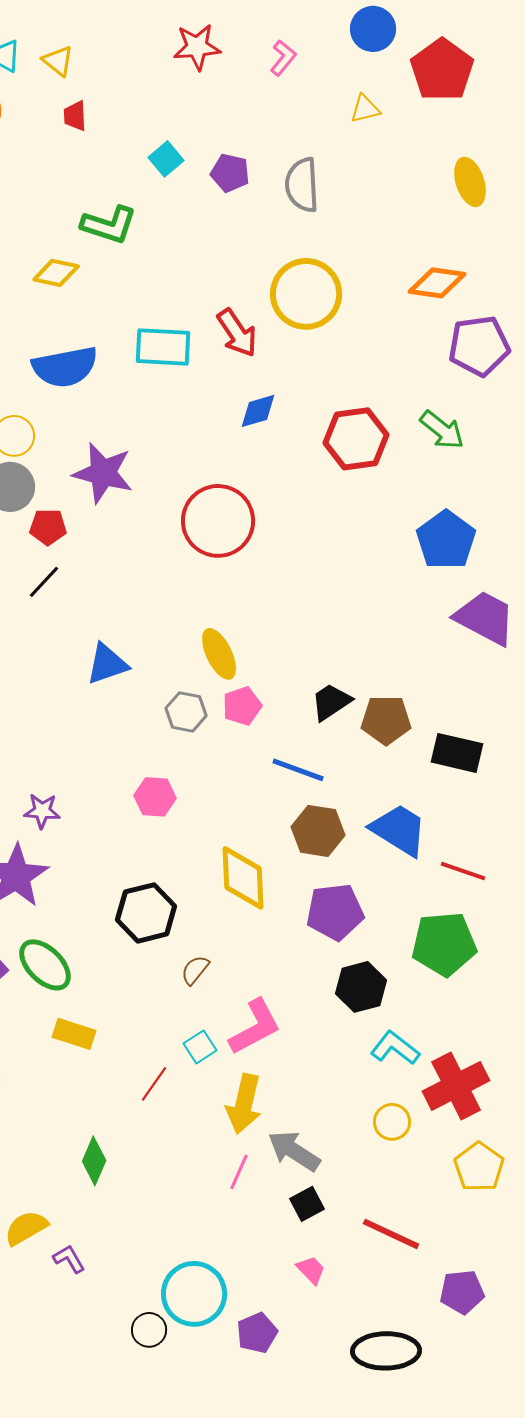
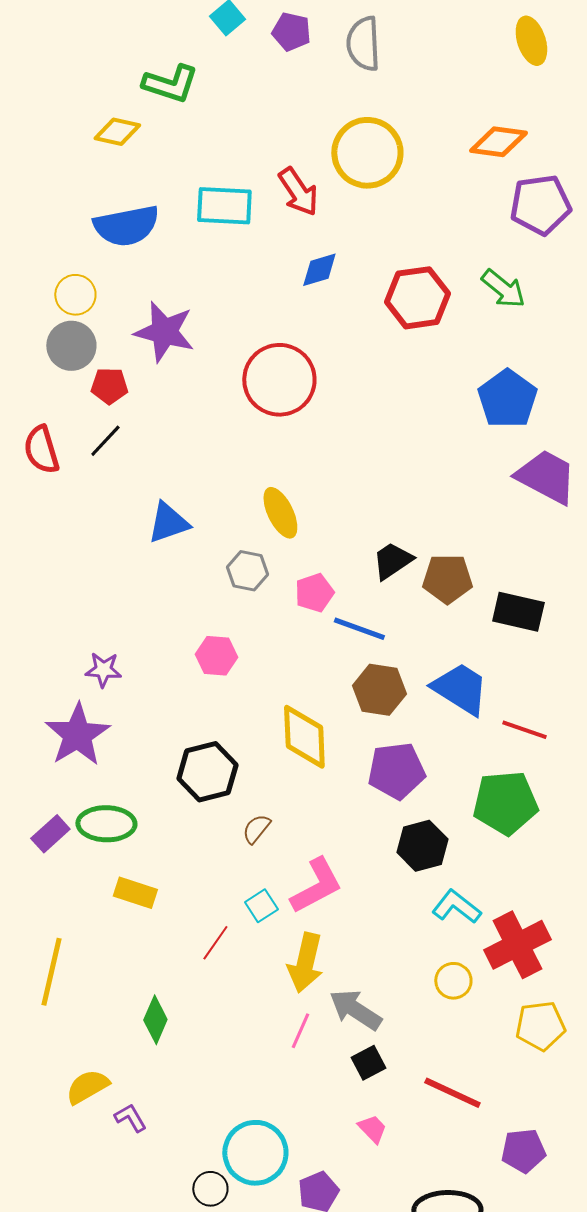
pink pentagon: (242, 706) -> (314, 593), moved
green ellipse: (45, 965) -> (106, 824), turned -44
yellow pentagon: (479, 1167) -> (540, 1026), turned 30

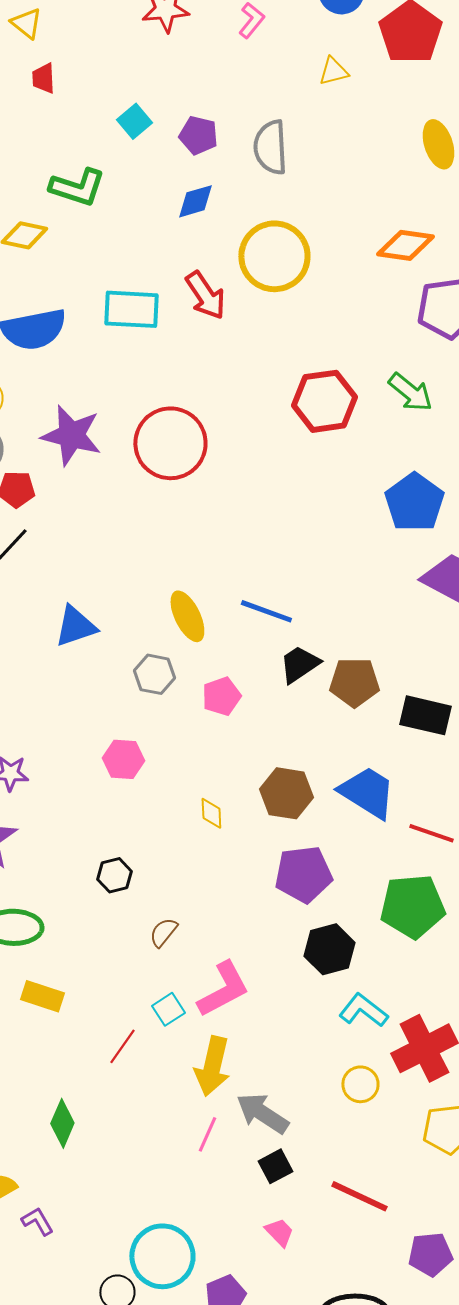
blue diamond: (319, 270) -> (195, 201), moved
red circle: (279, 380) -> (170, 443), moved
blue line: (359, 629) -> (266, 611), moved
yellow diamond: (304, 737) -> (211, 813), moved, size x0.5
black hexagon: (207, 772) -> (114, 875), size x0.6

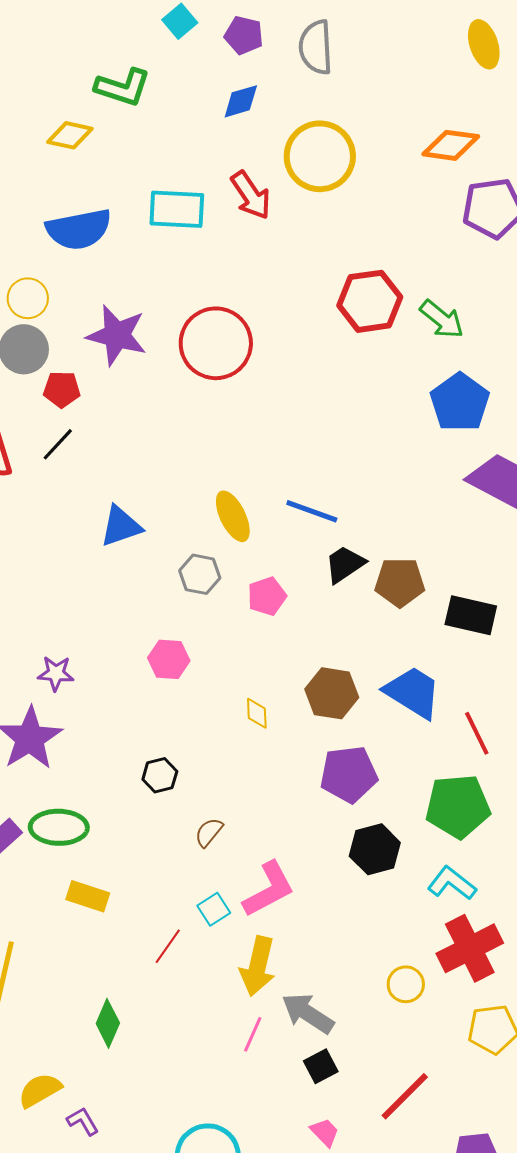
green arrow: (410, 392) -> (442, 319), moved
red line: (431, 833) -> (477, 733), turned 45
cyan L-shape: (363, 1010) -> (452, 883), moved
red line: (359, 1196) -> (405, 1096), turned -70

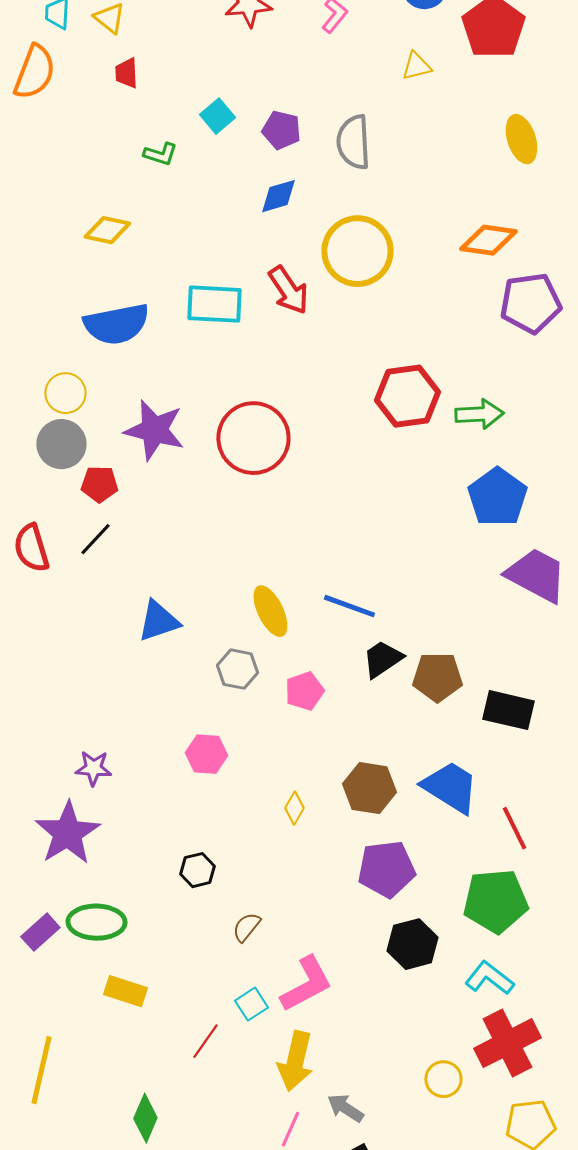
green L-shape: (123, 87) -> (160, 154), moved, size x0.6
green arrow: (442, 319) -> (479, 414), turned -42
yellow diamond: (257, 713) -> (294, 808), turned 32
gray arrow: (308, 1013) -> (345, 1108), size x0.7

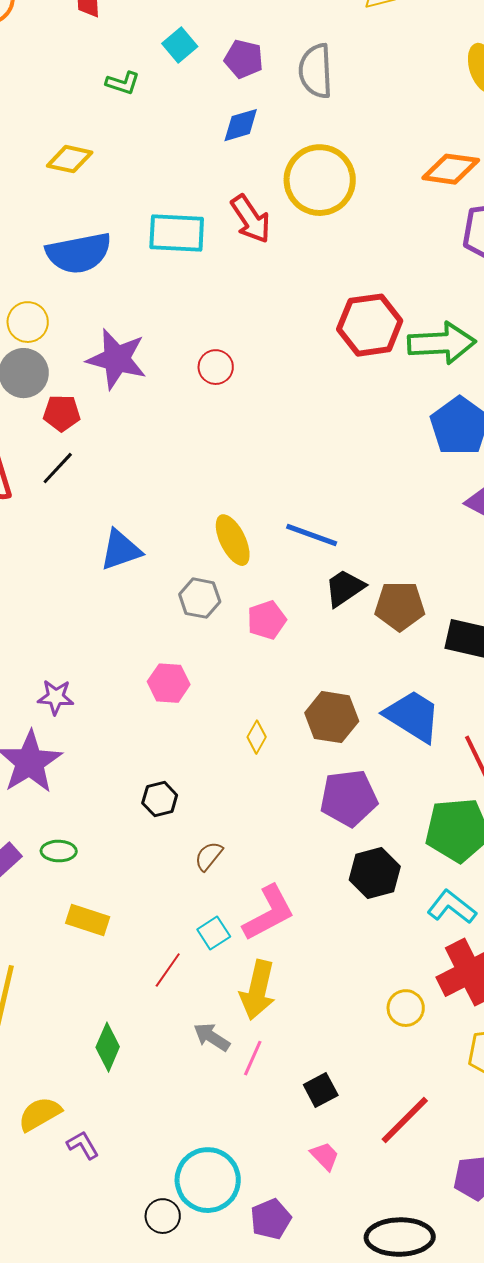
green arrow: (479, 414) -> (442, 343), size x1.4
red circle: (253, 438) -> (216, 367), size x0.5
green ellipse: (96, 922) -> (59, 851), size x0.6
gray arrow: (345, 1108) -> (212, 1037), moved

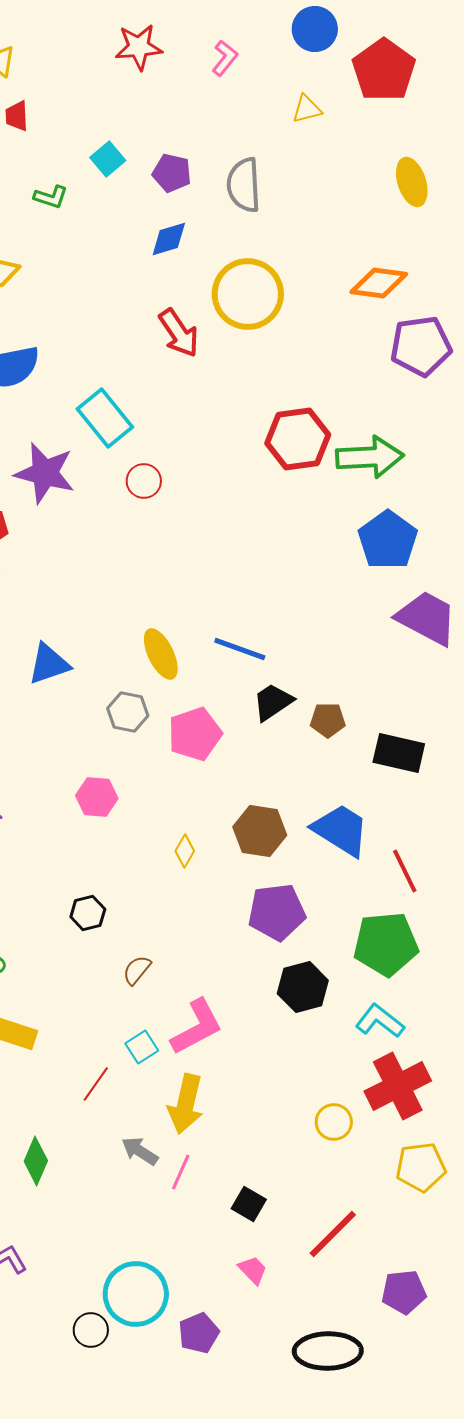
cyan rectangle: (177, 233) -> (105, 418), moved, turned 48
brown pentagon: (400, 606) -> (328, 720), size x0.7
pink pentagon: (267, 620) -> (195, 734), size x1.4
black square: (321, 1090) -> (249, 1204), turned -32

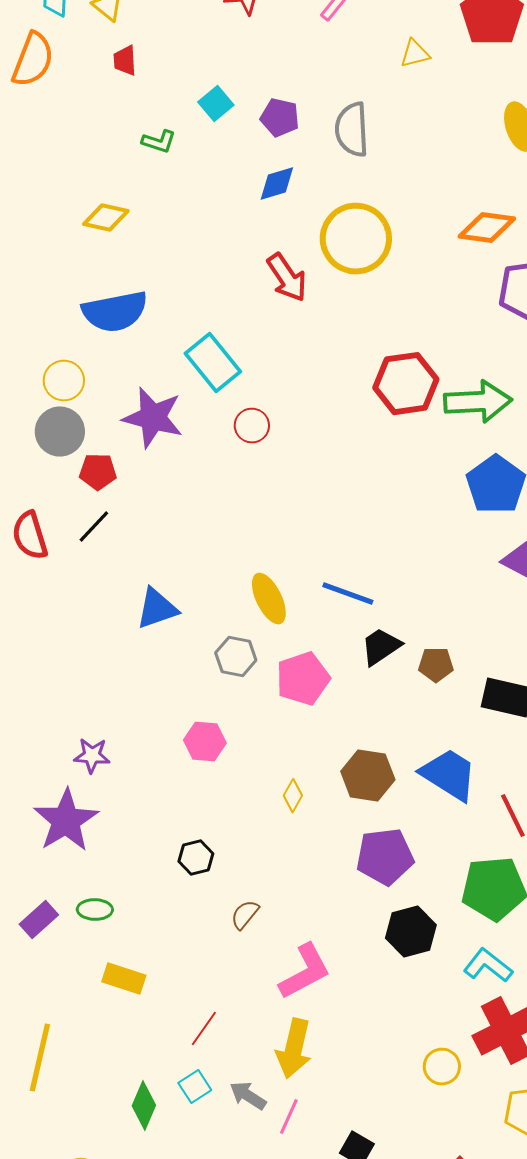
cyan square: (142, 1047) -> (195, 1087), moved

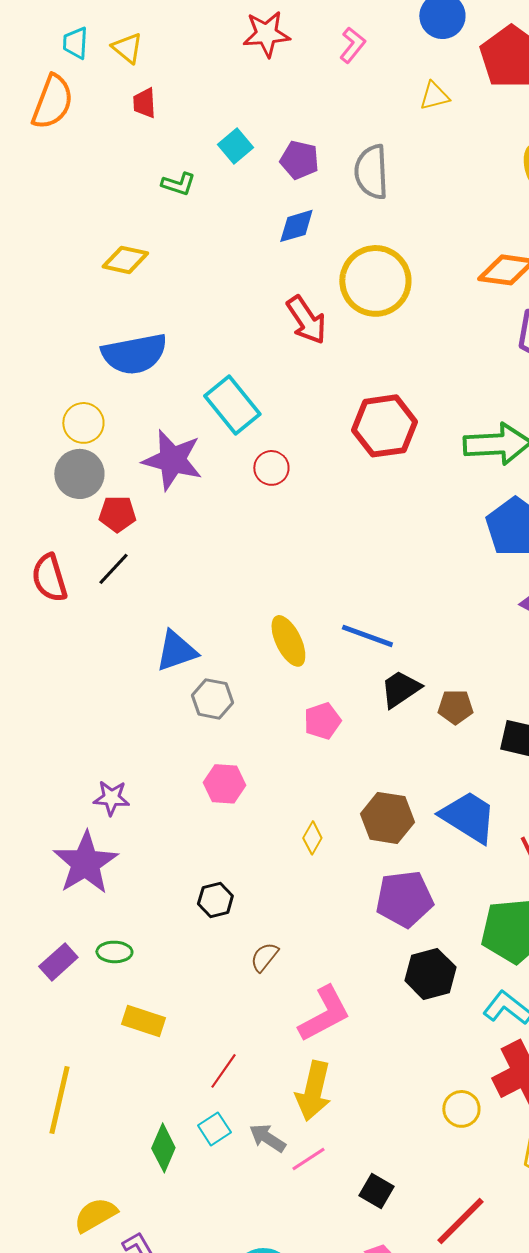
red hexagon: (406, 384) -> (384, 426), moved
gray hexagon: (236, 657) -> (212, 699), moved
pink pentagon: (303, 679) -> (322, 721), size x0.7
pink line: (289, 1117) -> (308, 1159), turned 33

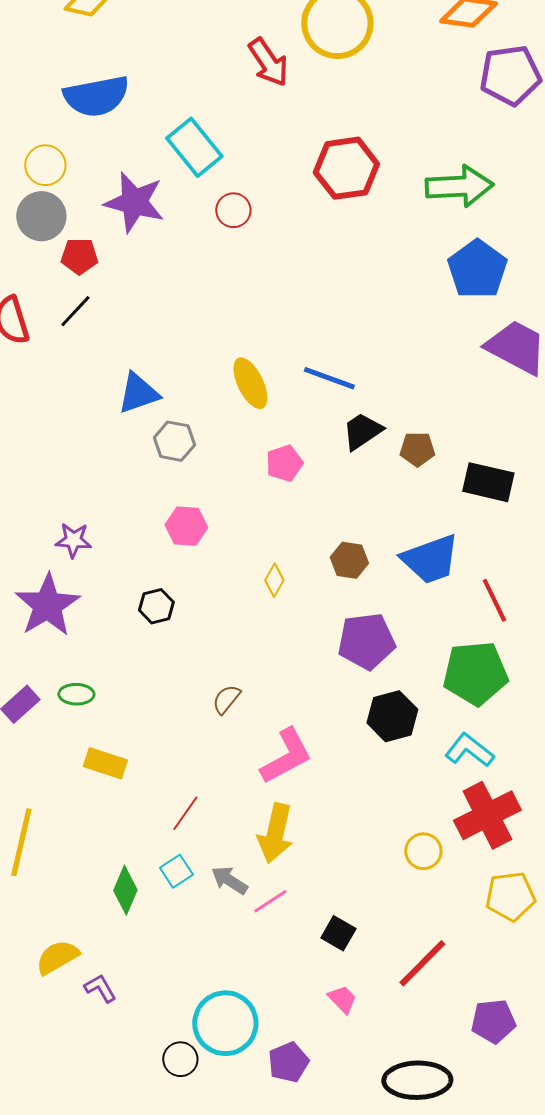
blue trapezoid: (468, 817) -> (430, 559), turned 128
brown hexagon: (387, 818) -> (349, 560), size x0.7
black hexagon: (215, 900) -> (156, 606), moved

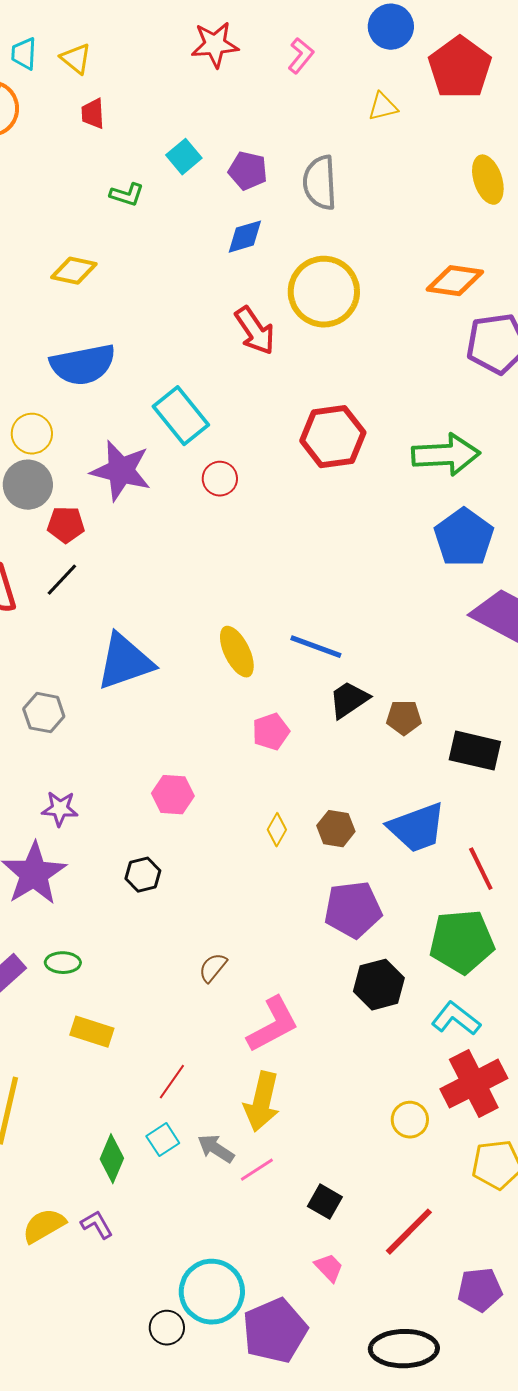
blue triangle: (138, 393) -> (125, 662), size x1.4
gray hexagon: (174, 441) -> (44, 713), moved
yellow diamond: (274, 580) -> (277, 830), moved
purple L-shape: (100, 988) -> (97, 1225), moved
purple pentagon: (288, 1062) -> (275, 1331), size x1.6

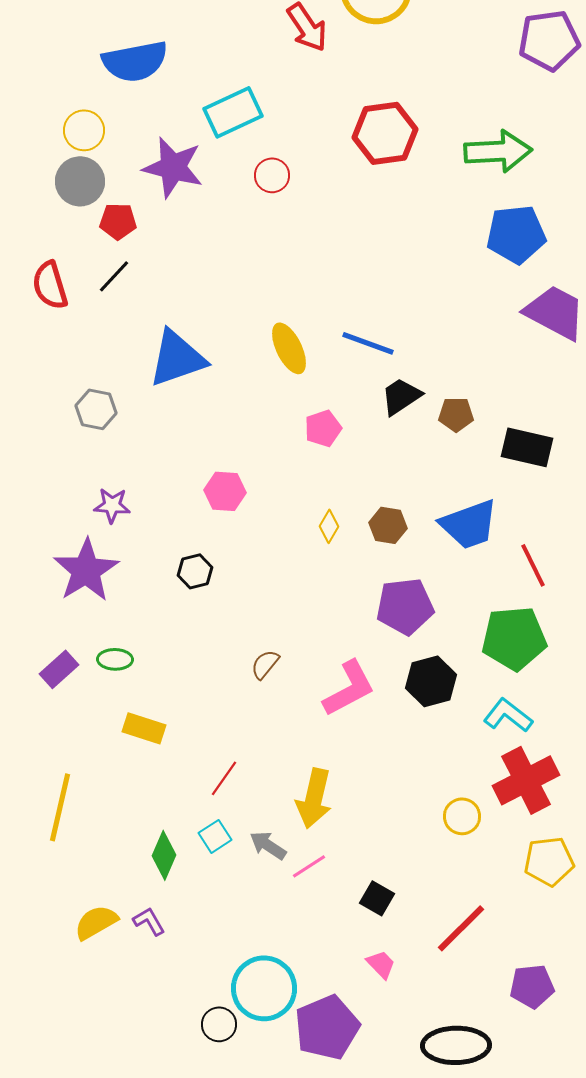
cyan rectangle: (181, 416) -> (233, 112), turned -76
blue pentagon: (464, 538) -> (516, 234), turned 30
pink L-shape: (273, 1025) -> (349, 688), moved

